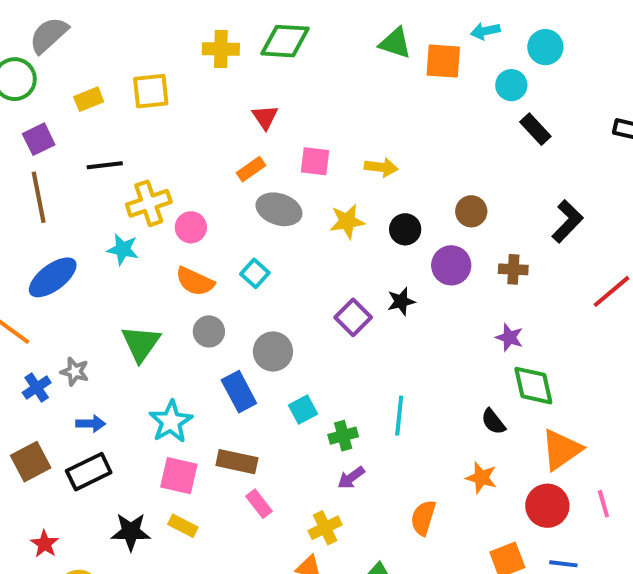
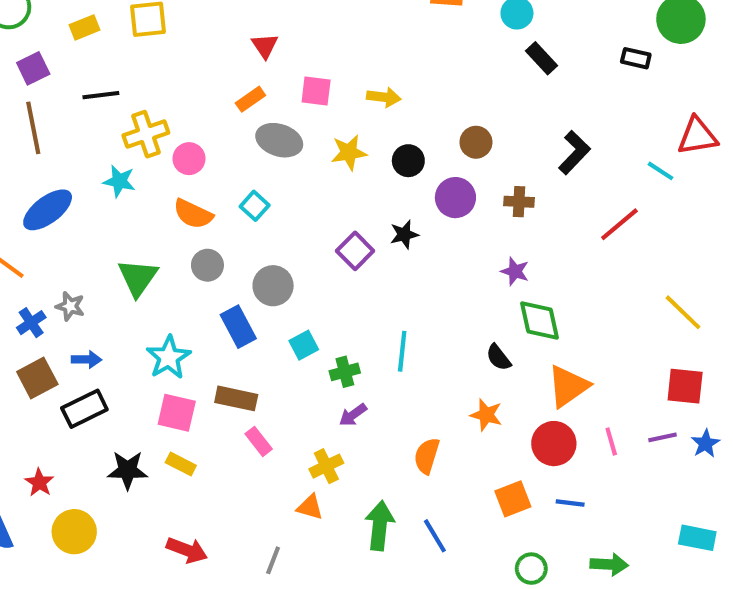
brown square: (31, 462) -> (37, 378), moved

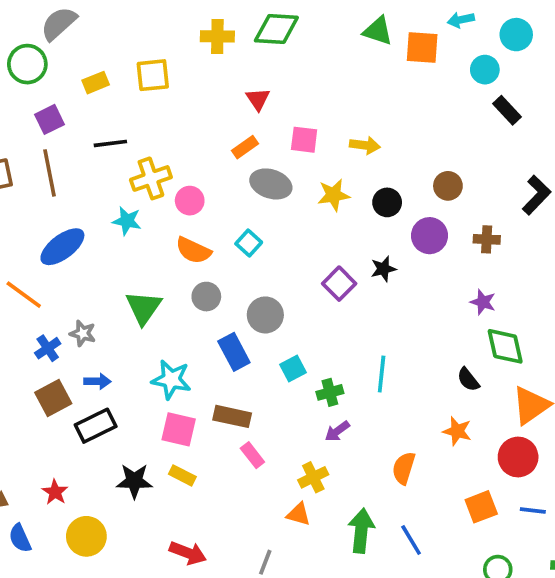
cyan star: (168, 357) -> (171, 380), turned -30

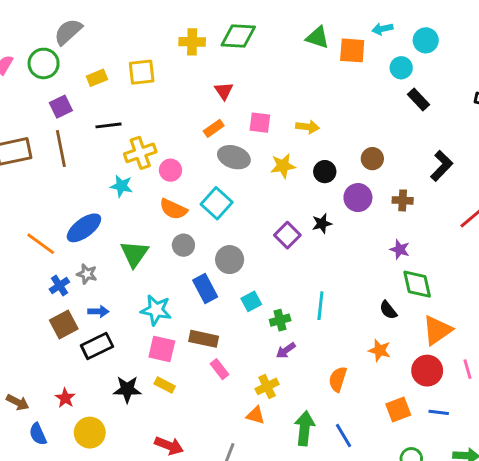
cyan square: (249, 243) -> (217, 203), size x1.5
blue ellipse: (62, 247) -> (84, 228), moved

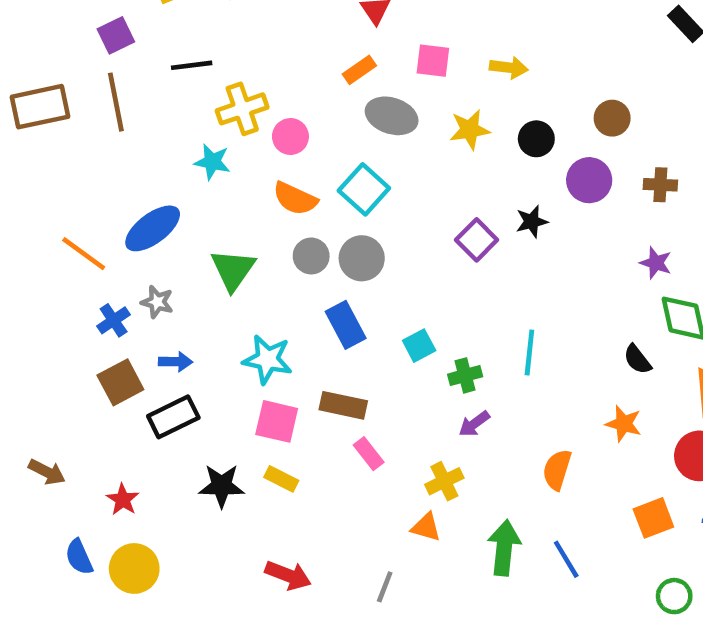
gray circle: (230, 260) -> (362, 258), moved
brown arrow: (18, 402) -> (47, 472), moved
yellow circle: (90, 433) -> (134, 568), moved

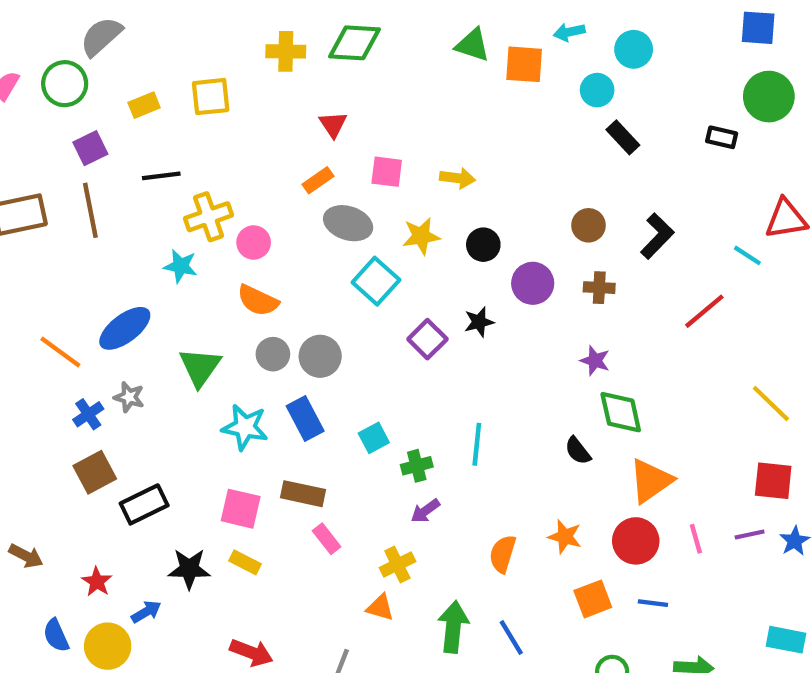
brown circle: (612, 118) -> (589, 225), moved
cyan square: (364, 189) -> (376, 281), moved
cyan star: (267, 359) -> (245, 427), moved
blue arrow: (176, 362) -> (146, 612), moved, turned -32
orange star: (624, 424) -> (565, 537), moved

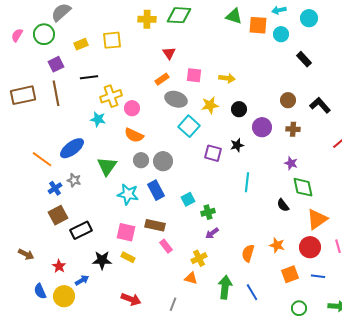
cyan circle: (597, 90) -> (281, 34), moved
black L-shape: (657, 236) -> (320, 105), turned -85
purple square: (427, 339) -> (213, 153), turned -30
cyan line: (477, 444) -> (247, 182), moved

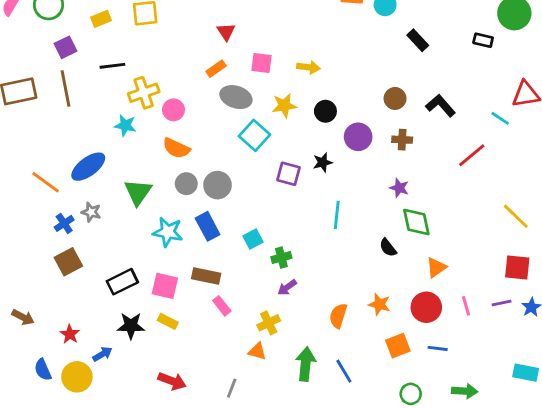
orange triangle: (317, 219) -> (436, 267), size x0.7
black rectangle: (81, 230) -> (122, 282), moved

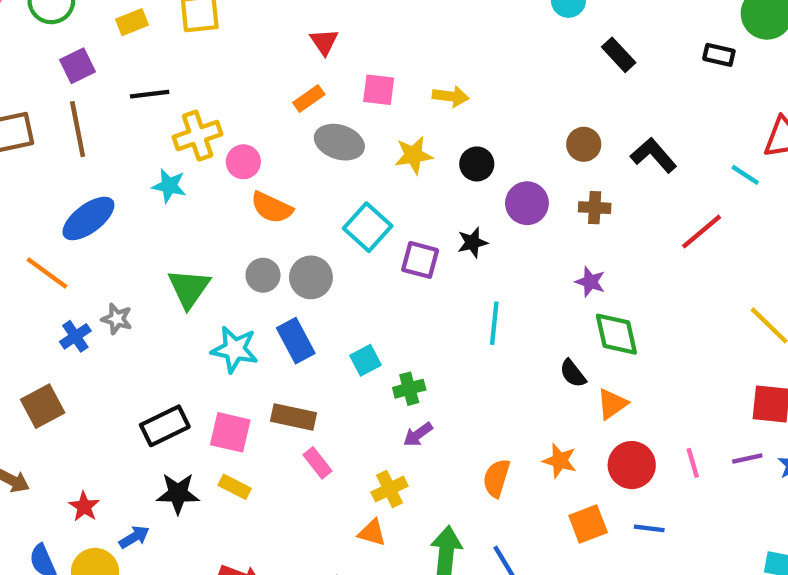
cyan square: (254, 135) -> (368, 227), moved
orange semicircle: (176, 148) -> (272, 208), moved
blue ellipse: (88, 167) -> (88, 218), moved
brown square: (68, 262) -> (43, 406), moved
orange triangle: (436, 267) -> (612, 404), moved

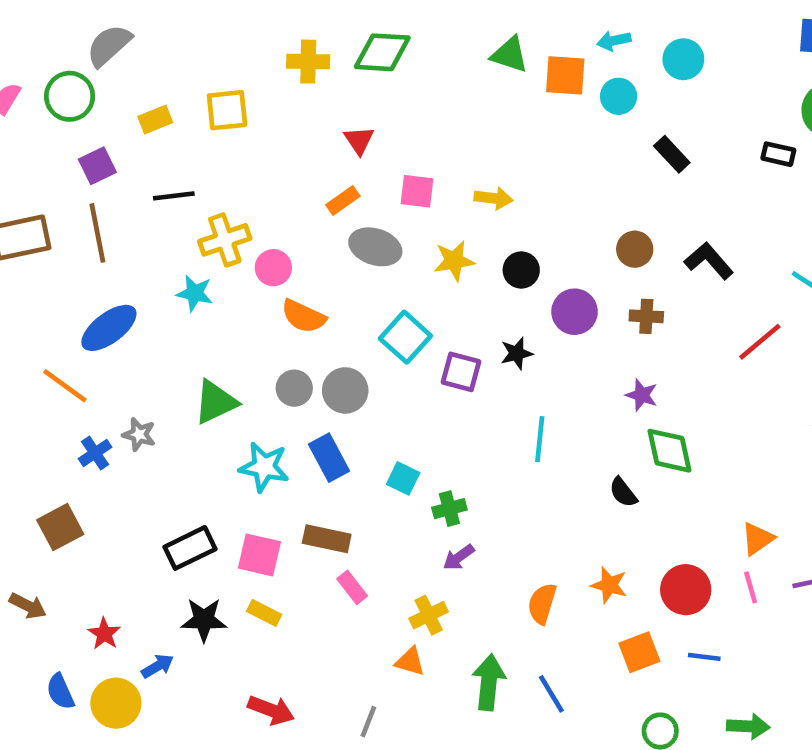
green triangle: (189, 288) -> (215, 402), turned 30
cyan square: (366, 360) -> (403, 478), turned -36
orange triangle: (612, 404) -> (757, 539), moved

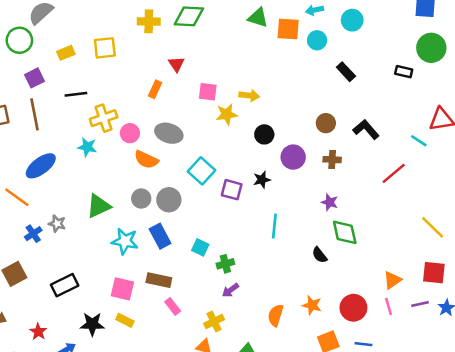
orange rectangle: (343, 201) -> (155, 89), moved, turned -30
gray ellipse: (375, 247) -> (169, 133), moved
yellow star: (454, 261) -> (227, 114), moved
black rectangle: (190, 548) -> (65, 285), moved

